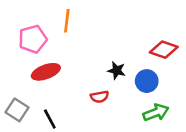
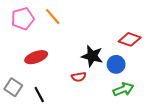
orange line: (67, 21) -> (53, 17), turned -48
pink pentagon: (33, 39) -> (23, 19), moved
black star: (117, 71) -> (92, 56), size x1.5

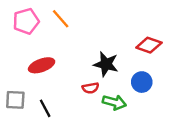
blue circle: (116, 64) -> (142, 82), moved
gray square: (13, 87) -> (15, 100), turned -30
green arrow: (123, 89) -> (114, 102), moved, turned 36

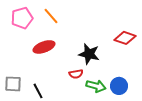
red ellipse: (42, 65) -> (44, 47), moved
blue circle: (142, 82) -> (119, 86), moved

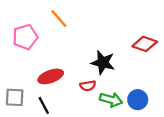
pink pentagon: (22, 18) -> (25, 37), moved
red ellipse: (44, 47) -> (51, 76), moved

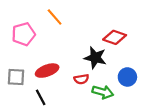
red diamond: (145, 44) -> (115, 37), moved
gray square: (15, 97) -> (16, 77), moved
blue circle: (138, 100) -> (127, 77), moved

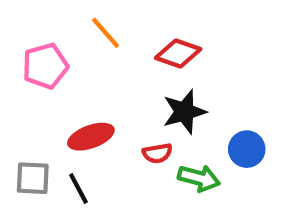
red diamond: (115, 37) -> (178, 54), moved
black star: (95, 58) -> (184, 112), turned -30
gray square: (16, 77) -> (33, 178), moved

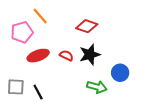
orange line: (105, 33) -> (40, 16), moved
red ellipse: (91, 137) -> (38, 56), moved
red semicircle: (157, 153) -> (66, 56), moved, turned -144

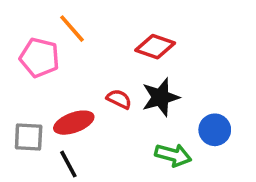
pink pentagon: (22, 32) -> (39, 57), turned 30
red ellipse: (38, 56) -> (74, 123), moved
gray square: (16, 87) -> (29, 137), moved

